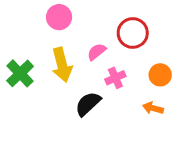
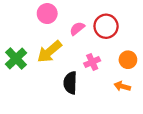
pink semicircle: (97, 52) -> (77, 29), moved
yellow arrow: (62, 65) -> (49, 52), turned 64
black semicircle: (88, 104) -> (70, 83), turned -45

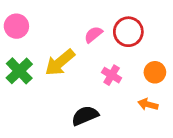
pink circle: (47, 14) -> (16, 26), moved
pink cross: (92, 62) -> (112, 75), turned -35
black semicircle: (70, 83) -> (85, 116), moved, turned 65

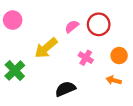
green cross: (19, 71) -> (15, 71), moved

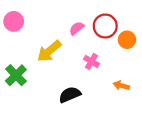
orange circle: (119, 56) -> (127, 40), moved

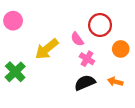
pink semicircle: (77, 28) -> (77, 39), moved, turned -88
orange circle: (127, 40) -> (121, 49), moved
black semicircle: (70, 95) -> (85, 83), moved

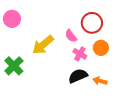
orange circle: (121, 49) -> (101, 48), moved
orange arrow: (115, 82) -> (100, 81), moved

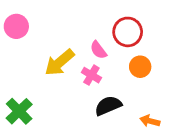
pink cross: (80, 54) -> (91, 75), moved
green cross: (14, 66) -> (19, 111), moved
orange arrow: (100, 81) -> (150, 121), moved

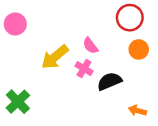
red circle: (128, 32) -> (130, 18), moved
orange circle: (140, 67) -> (139, 49), moved
black semicircle: (108, 106) -> (109, 81), moved

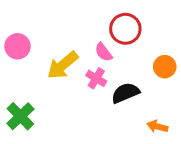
red circle: (130, 18) -> (125, 29), moved
pink circle: (15, 24) -> (17, 46), moved
orange circle: (139, 49) -> (165, 67), moved

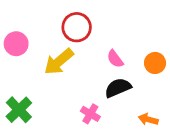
red circle: (125, 29) -> (77, 27), moved
pink semicircle: (103, 52) -> (115, 59), moved
pink cross: (96, 78) -> (90, 114), moved

